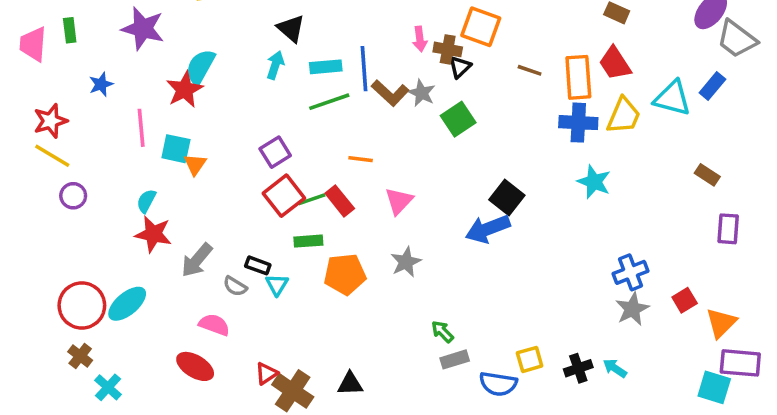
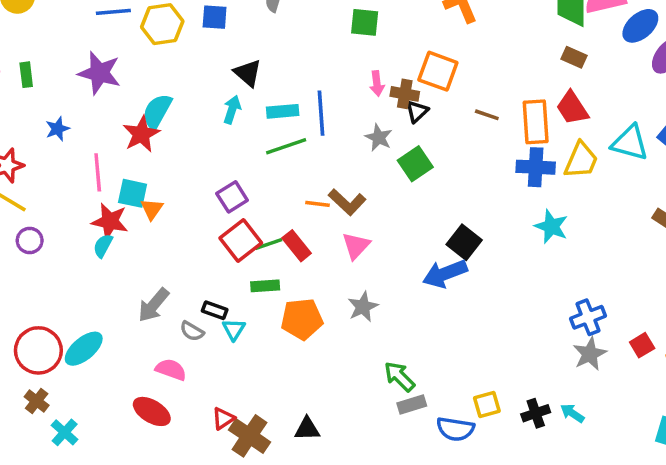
brown L-shape: (390, 93) -> (347, 202), moved
red star: (153, 234) -> (110, 221), moved
green arrow: (442, 332) -> (400, 377), size x1.4

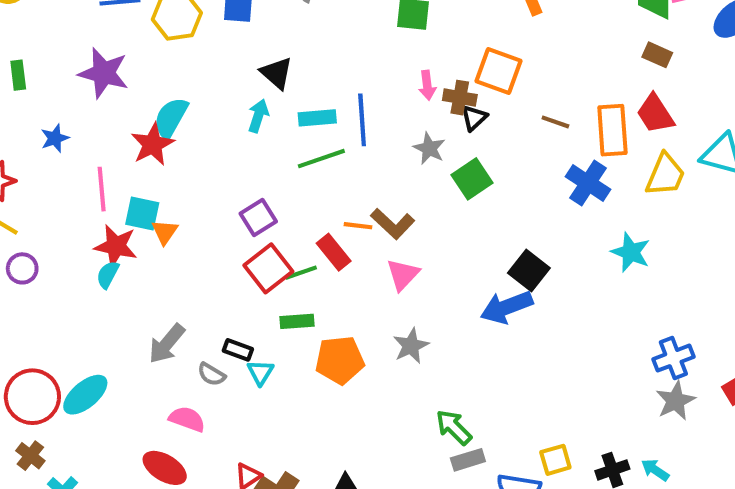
blue cross: (536, 167) -> (588, 183), moved, turned 30
red rectangle: (297, 246) -> (334, 252), moved

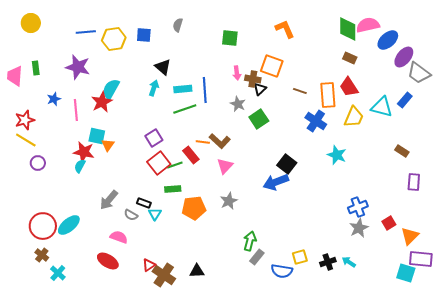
pink line: (102, 189) -> (76, 110), moved
green arrow: (454, 427) -> (250, 241), turned 60
gray rectangle: (468, 460) -> (257, 257), turned -35

